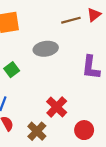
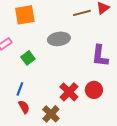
red circle: (84, 130) -> (94, 90), moved

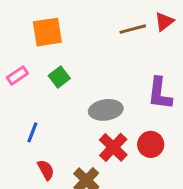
gray ellipse: (59, 39) -> (106, 110), moved
green square: (28, 58) -> (59, 77), moved
blue line: (20, 89) -> (32, 132), moved

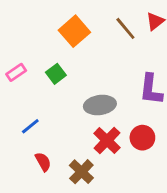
brown line: (133, 29) -> (125, 28), turned 65
orange square: (47, 32) -> (74, 31), moved, turned -32
blue line: (32, 132) -> (30, 126), turned 30

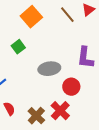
red circle: (142, 138) -> (71, 87), moved
red cross: (107, 140) -> (60, 111), moved

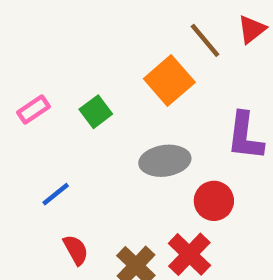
orange square: (31, 17) -> (169, 81), moved

